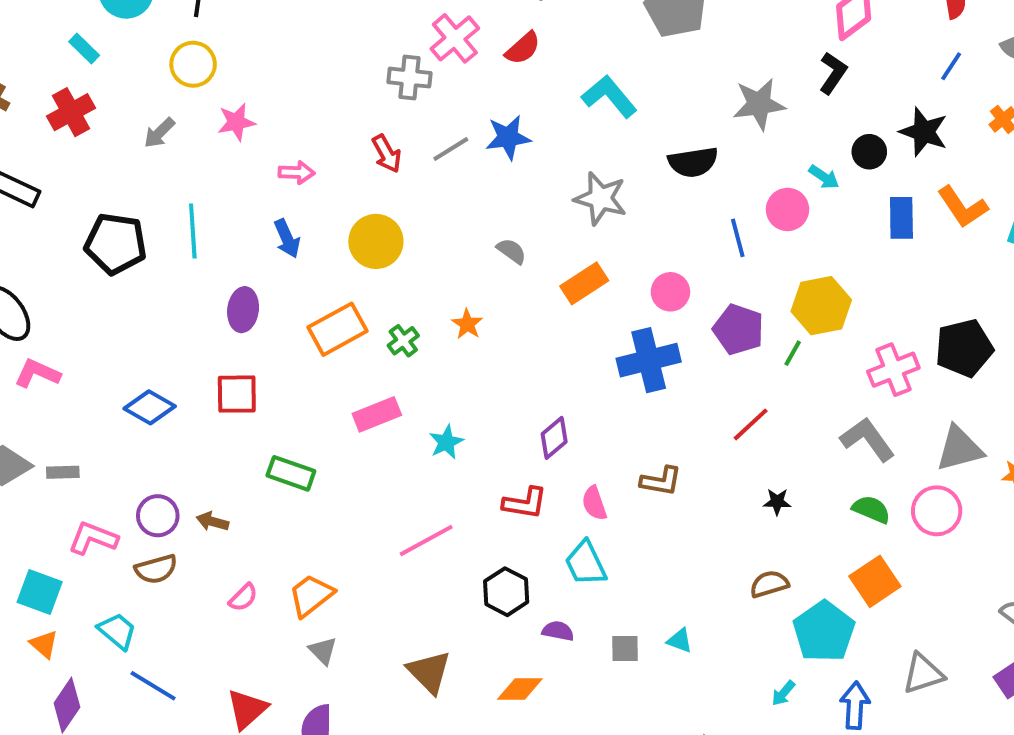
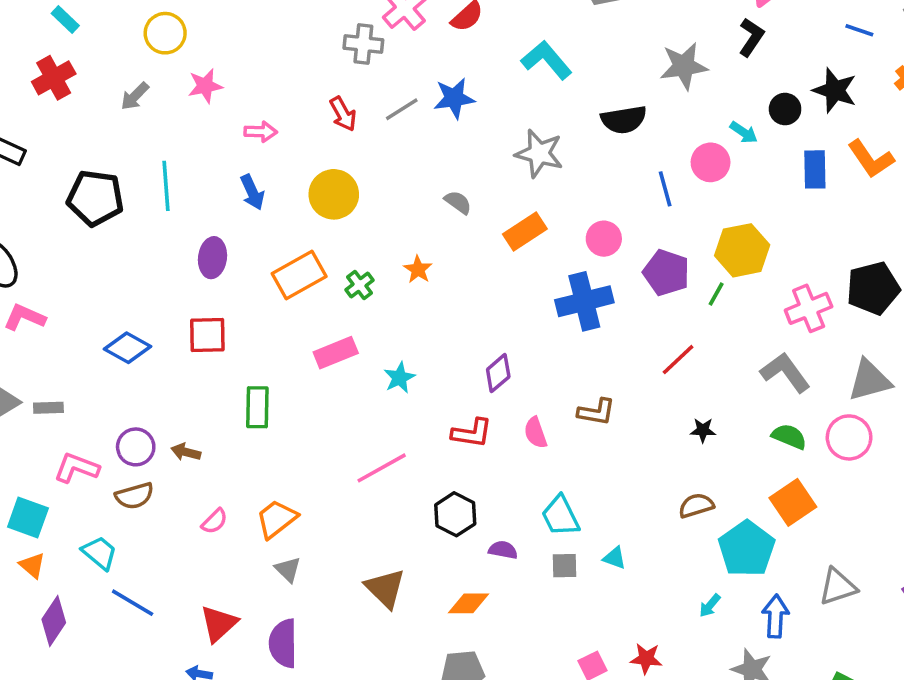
blue line: (951, 66) -> (859, 30), turned 76
green rectangle: (291, 473) -> (257, 407), turned 72
cyan trapezoid: (586, 563) -> (560, 516), moved

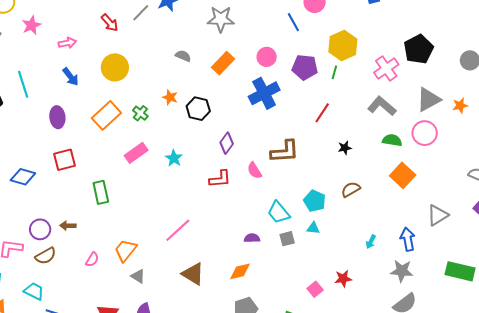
brown L-shape: (596, 412) -> (285, 152), size x1.4
pink line: (382, 468) -> (178, 230), moved
black hexagon: (455, 514) -> (198, 109), moved
cyan pentagon: (747, 549) -> (315, 201), moved, size x0.7

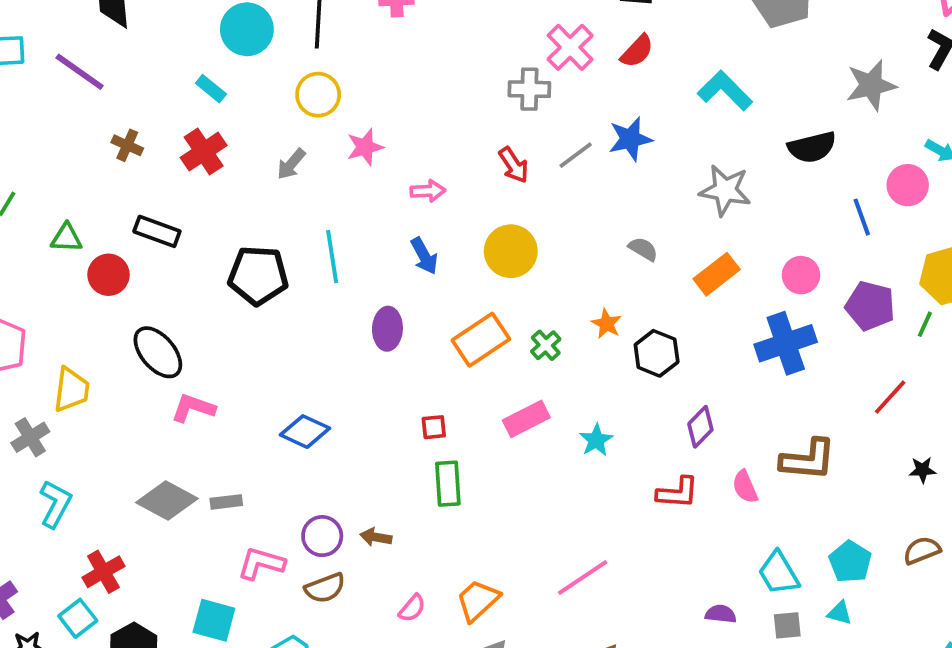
red square: (65, 160) -> (434, 427), moved, size x0.6

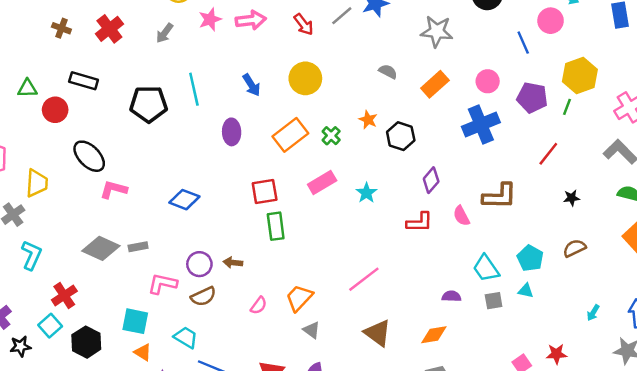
pink arrow: (428, 191) -> (251, 20), moved, size x1.4
red square: (434, 427) -> (265, 191), size x1.6

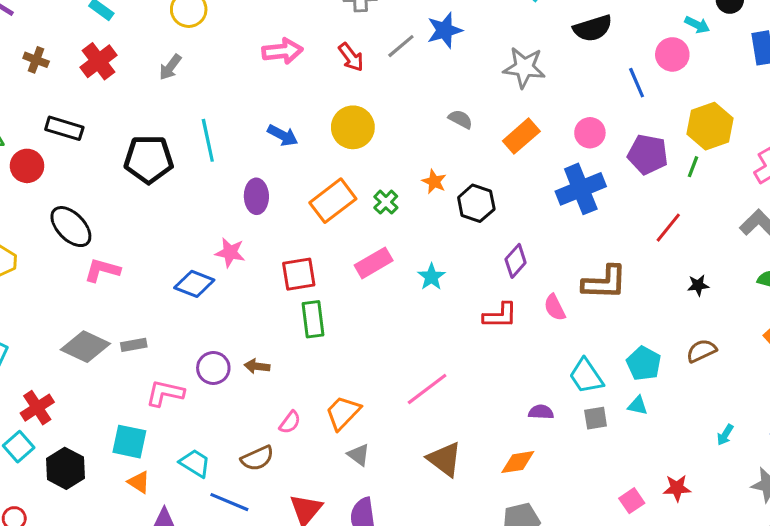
pink star: (210, 19) -> (230, 253), moved, turned 30
blue arrow: (251, 85) -> (283, 135), turned -30
brown semicircle: (203, 296) -> (257, 458), moved

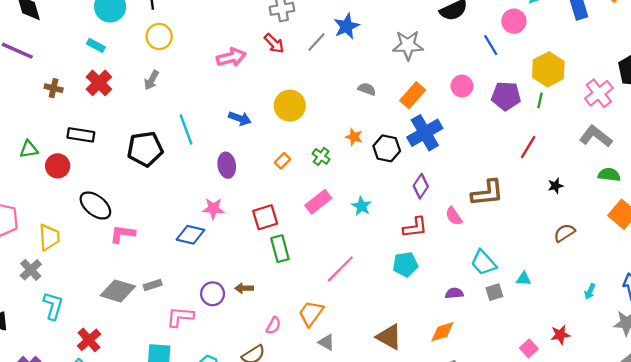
red arrow: (351, 57) -> (274, 43), moved
blue cross: (581, 189) -> (425, 133), moved
orange rectangle: (333, 201) -> (283, 161), size x0.5
cyan pentagon: (644, 363) -> (405, 264), moved, turned -30
pink line: (427, 389) -> (340, 269), moved

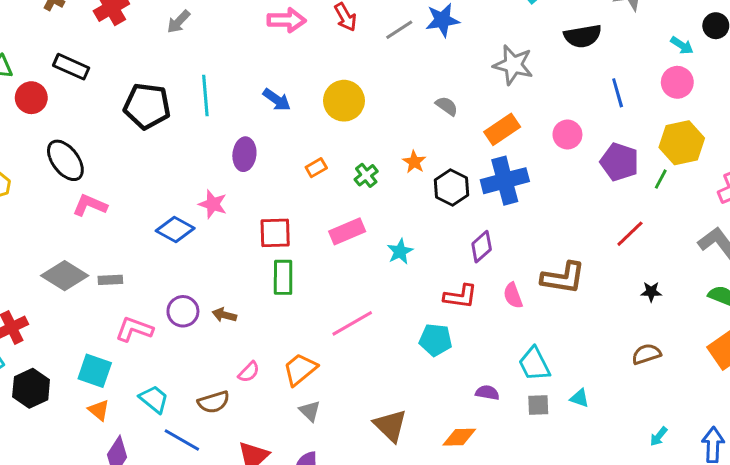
pink circle: (514, 21) -> (677, 82), moved

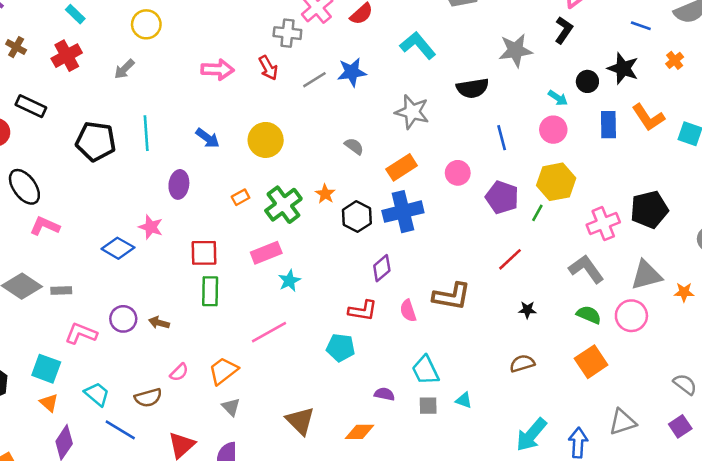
green cross: (366, 175) -> (283, 205), size x1.8
cyan star: (400, 251) -> (289, 281), moved
cyan arrow: (659, 436) -> (531, 435), size x2.0

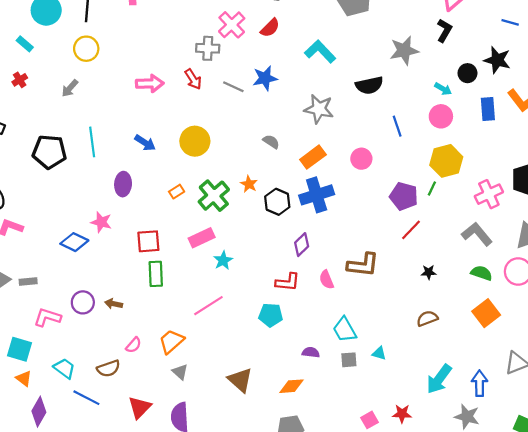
red cross: (67, 56) -> (20, 80), size x0.6
gray line: (314, 80) -> (233, 87), turned 60
purple pentagon: (502, 197) -> (404, 196), moved

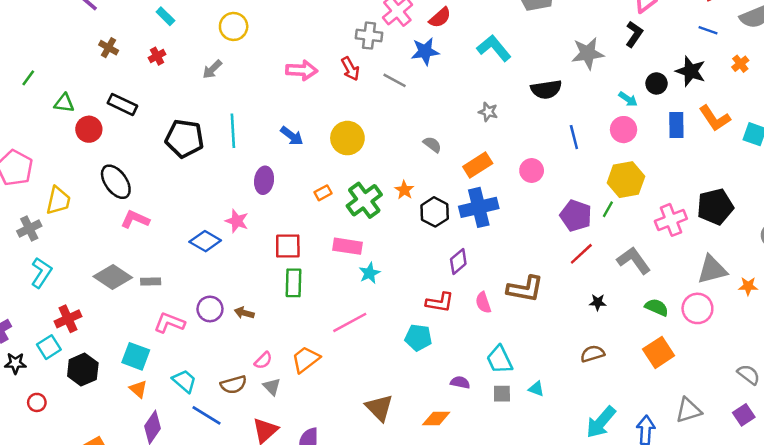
blue star: (265, 78) -> (425, 51), moved
gray star: (319, 109) -> (488, 112), size x0.6
gray L-shape: (477, 234) -> (634, 260), moved
pink rectangle: (202, 238) -> (347, 246), turned 30
gray triangle: (180, 372) -> (272, 387), moved

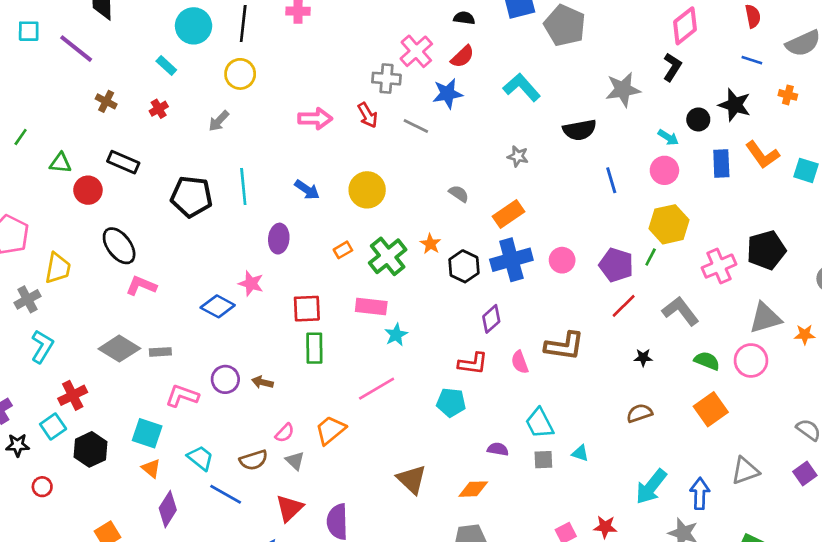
orange cross: (740, 64) -> (788, 95), turned -35
pink circle: (532, 171) -> (562, 260), moved

